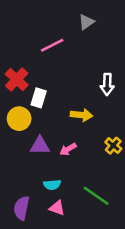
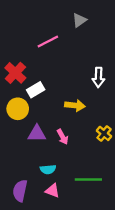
white rectangle: (39, 98) -> (36, 90), turned 42
pink arrow: (68, 149) -> (63, 137), turned -88
green line: (96, 196) -> (88, 179), turned -35

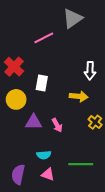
gray triangle: (79, 20) -> (73, 18), size x1.5
white rectangle: (36, 90) -> (42, 83), moved, turned -49
yellow arrow: (75, 105) -> (79, 96), moved

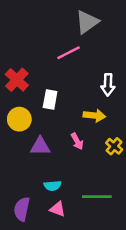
pink line: (44, 38) -> (69, 53), moved
pink arrow: (57, 125) -> (77, 141), moved

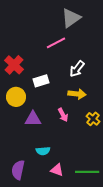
white arrow: (108, 85) -> (77, 69), moved, turned 36
white rectangle: (50, 99) -> (41, 81), turned 63
green line: (97, 197) -> (87, 172), moved
pink triangle: (57, 209) -> (57, 170), moved

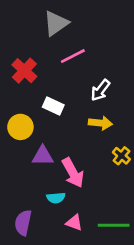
gray triangle: (71, 18) -> (56, 23), moved
red cross: (14, 65) -> (24, 71), moved
white rectangle: (41, 81) -> (53, 106), turned 42
pink arrow: (63, 115) -> (73, 173), moved, size x1.6

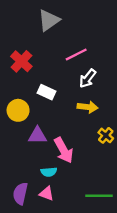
pink line: (73, 56) -> (76, 55), moved
pink triangle: (74, 223) -> (47, 194), moved

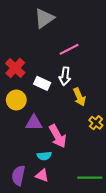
red cross: (21, 61) -> (15, 68), moved
white arrow: (88, 78) -> (65, 76), moved, turned -30
yellow arrow: (88, 107) -> (79, 97), turned 60

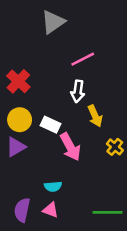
white rectangle: (42, 83) -> (51, 125), moved
purple triangle: (34, 123) -> (16, 147), moved, turned -30
pink arrow: (58, 136) -> (70, 147), moved

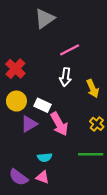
yellow arrow: (95, 116) -> (93, 89), moved
purple triangle: (16, 147) -> (29, 124), moved
purple semicircle: (22, 210) -> (19, 177), turned -66
green line: (107, 212) -> (91, 154), moved

